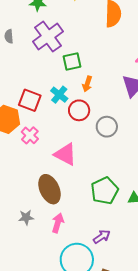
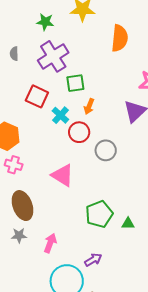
red square: (30, 100) -> (37, 96), moved
pink cross: (30, 135) -> (14, 165), moved, turned -30
brown ellipse: (49, 189) -> (23, 206), moved

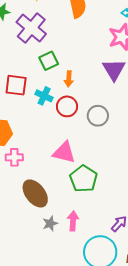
purple cross: (53, 56) -> (31, 28), moved
green pentagon: (99, 214) -> (84, 179), moved
gray star: (19, 235) -> (50, 224), moved

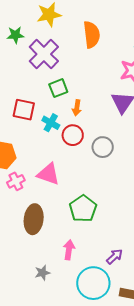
pink triangle: (64, 152) -> (48, 174), moved
pink cross: (14, 157) -> (16, 181), turned -30
brown ellipse: (35, 193) -> (34, 219), turned 40
gray star: (50, 224) -> (42, 273), moved

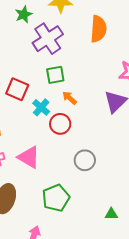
green star: (15, 35) -> (24, 14), turned -30
orange arrow: (77, 108) -> (70, 98), turned 112
gray circle: (103, 147) -> (85, 160), moved

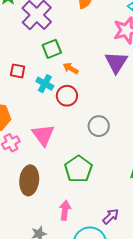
red square: (17, 89) -> (18, 71), size x0.7
pink triangle: (29, 157) -> (43, 135), turned 35

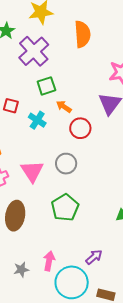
red circle: (67, 96) -> (80, 128), moved
gray circle: (99, 126) -> (66, 164), moved
pink arrow: (65, 210) -> (49, 261), moved

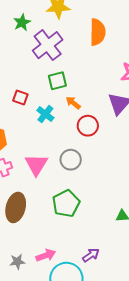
pink arrow: (49, 261) -> (46, 255), turned 54

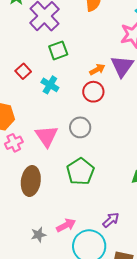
red square: (20, 98) -> (23, 71), turned 35
orange arrow: (73, 103) -> (97, 69), moved, turned 119

